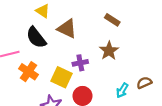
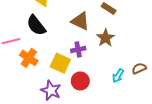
brown triangle: (67, 29) -> (80, 21), moved

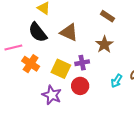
brown triangle: (80, 21) -> (69, 32), moved
purple cross: (78, 49) -> (82, 63), moved

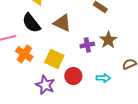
brown star: (104, 44) -> (108, 40), moved
purple cross: (82, 63) -> (87, 45), moved
cyan arrow: (117, 81) -> (103, 78), moved, turned -120

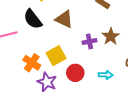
orange cross: (24, 54) -> (32, 63), moved
yellow square: (54, 59) -> (56, 56), turned 36

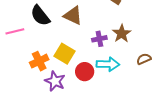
yellow square: (56, 56) -> (65, 54), turned -30
orange cross: (32, 63) -> (39, 61), turned 30
cyan arrow: (106, 75) -> (108, 64), moved, size x1.5

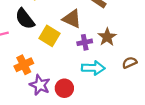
brown triangle: (73, 16) -> (72, 19), moved
yellow square: (65, 54) -> (49, 36), moved
red circle: (85, 72) -> (64, 88), moved

